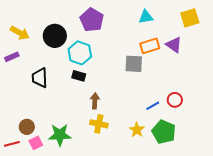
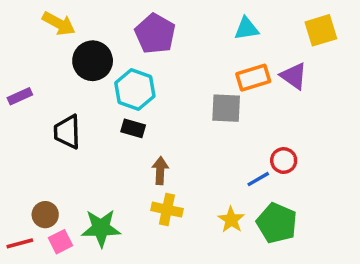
yellow arrow: (20, 33) -> (59, 24), moved
red circle: (175, 100) -> (284, 161), moved

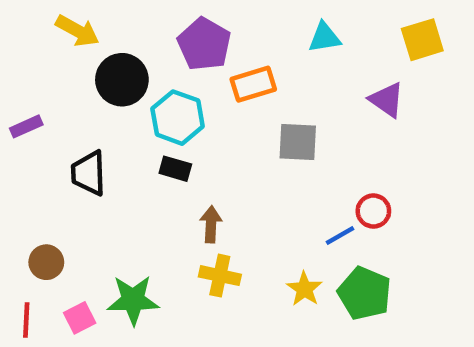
orange rectangle: (253, 78) -> (253, 84), moved
brown circle: (45, 215) -> (46, 262), moved
red line: (20, 243) -> (26, 320), turned -72

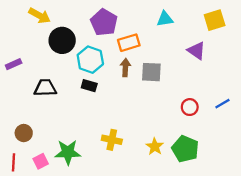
black trapezoid: (89, 173) -> (45, 88), turned 90
brown arrow: (211, 224) -> (125, 68), moved
blue line: (340, 235) -> (222, 104), moved

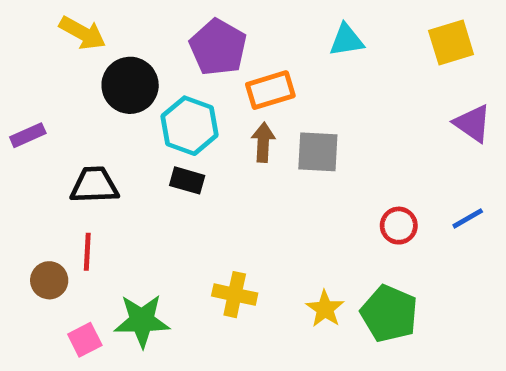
purple triangle: (196, 51) -> (472, 123), moved
red line: (14, 162) -> (87, 252), moved

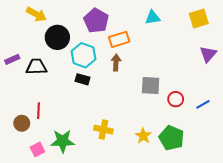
purple triangle: (472, 123) -> (208, 54), turned 36
gray square: (318, 152) -> (151, 86), moved
black trapezoid: (94, 185) -> (36, 67), moved
blue line: (468, 218) -> (203, 104), moved

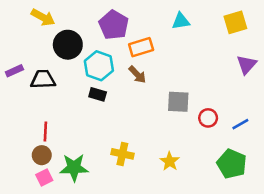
brown arrow: (116, 63) -> (137, 74), turned 133
brown circle: (22, 123) -> (42, 155), moved
green pentagon: (171, 138) -> (232, 164), moved

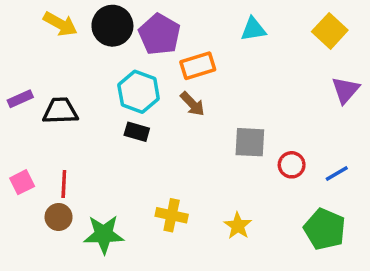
yellow square: (235, 22) -> (330, 31), turned -30
black circle: (68, 45) -> (112, 26), moved
pink square: (44, 178) -> (22, 182), moved

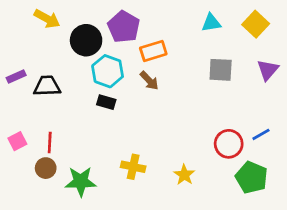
black circle: (112, 26) -> (86, 40), moved
cyan triangle: (253, 29) -> (211, 23), moved
gray square: (250, 142) -> (221, 70), moved
red circle: (292, 165) -> (229, 144), moved, size x1.4

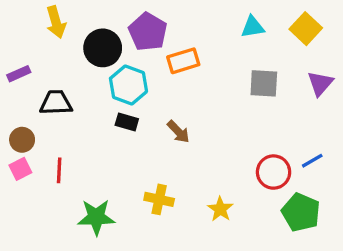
yellow arrow: (47, 19) -> (56, 22), turned 45
purple rectangle: (16, 77) -> (19, 74), moved
brown arrow: (149, 81) -> (178, 132), moved
brown circle: (46, 168) -> (22, 140), moved

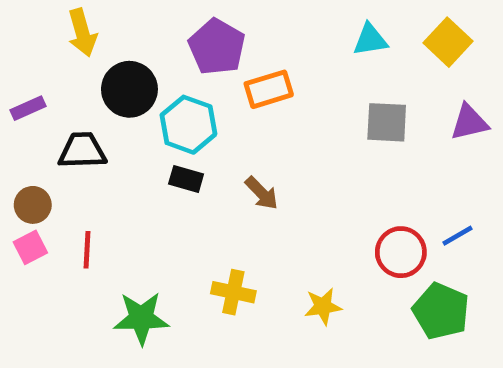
black circle: (103, 48) -> (129, 89), moved
purple triangle: (320, 83) -> (469, 122), turned 36
yellow star: (220, 209) -> (323, 306), turned 30

